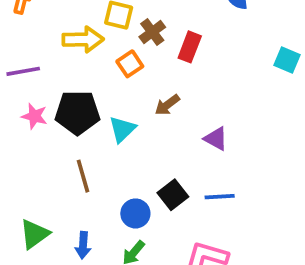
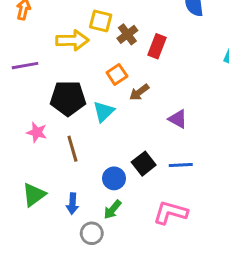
orange square: (130, 64) -> (117, 74), moved
pink star: (34, 116) -> (37, 132), moved

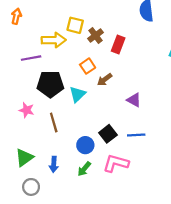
purple line: (25, 66) -> (31, 58), moved
pink L-shape: (170, 213) -> (116, 163), moved
gray circle: (92, 233) -> (31, 187), moved

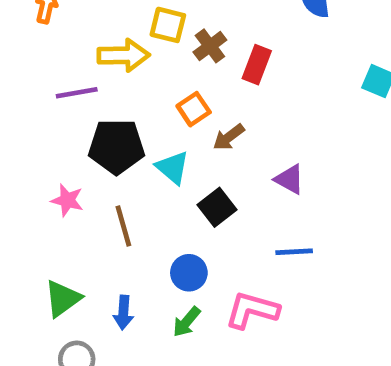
cyan triangle: (77, 94) -> (173, 168), turned -36
black square: (108, 134) -> (217, 207), moved

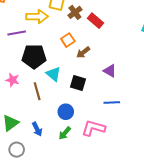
red rectangle: (257, 65) -> (95, 21), turned -70
cyan triangle: (173, 168) -> (53, 74), moved
black square: (217, 207) -> (78, 83), turned -35
blue arrow: (123, 313) -> (37, 129), turned -32

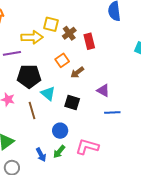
red rectangle: (95, 21) -> (89, 41), turned 35
blue line: (112, 103) -> (112, 113), moved
blue arrow: (37, 129) -> (41, 155), moved

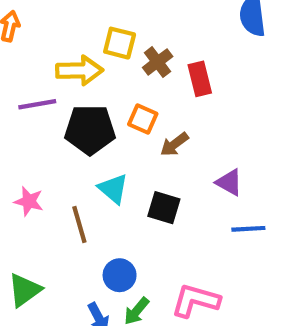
orange square: (62, 60) -> (143, 119), turned -32
black pentagon: (29, 76) -> (90, 130), moved
blue circle: (60, 131) -> (120, 275), moved

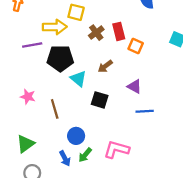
brown cross: (158, 62) -> (96, 33), moved
orange square: (143, 119) -> (136, 46), moved
cyan triangle: (113, 189) -> (78, 79), moved

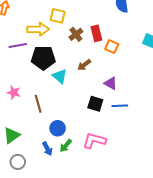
black square: (100, 100) -> (95, 104), moved

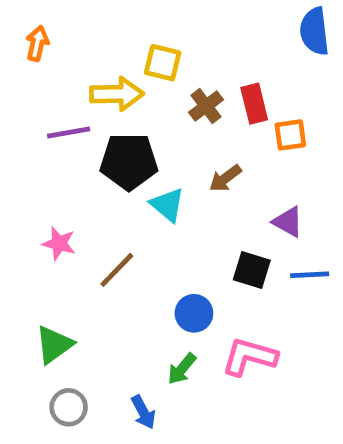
orange square: (112, 47) -> (290, 135), turned -32
brown line: (38, 104) -> (117, 270), turned 60
blue circle: (58, 128) -> (194, 313), moved
blue arrow: (47, 149) -> (143, 412), moved

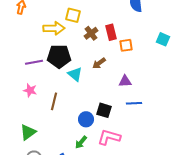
purple line: (69, 133) -> (34, 62), moved
purple triangle: (288, 222) -> (125, 81), turned -32
brown line: (117, 270) -> (54, 101), turned -30
black square: (252, 270) -> (104, 110), moved

